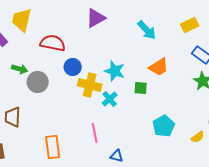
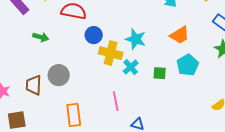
gray circle: (38, 82) -> (59, 75), moved
green square: (141, 88) -> (160, 73), moved
cyan pentagon: (164, 126) -> (188, 65), moved

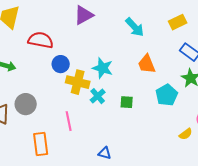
orange trapezoid: (180, 35) -> (147, 64), turned 100
cyan pentagon: (188, 65) -> (167, 95), moved
pink line: (116, 101) -> (69, 121), moved

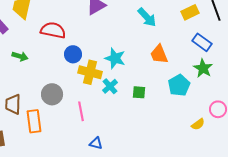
gray circle: (26, 104) -> (52, 94), moved
orange rectangle: (41, 144) -> (34, 121), moved
blue triangle: (105, 153) -> (96, 143), moved

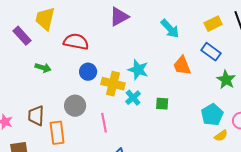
blue rectangle: (202, 42) -> (211, 52), moved
blue circle: (73, 54) -> (88, 72), moved
cyan pentagon: (179, 85) -> (212, 115), moved

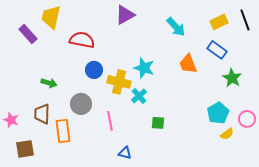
green arrow: (43, 68) -> (49, 83), moved
green square: (162, 104) -> (158, 123), moved

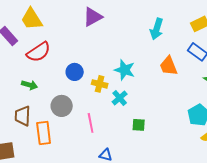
purple triangle: (125, 15) -> (93, 17), moved
yellow trapezoid: (51, 17) -> (32, 19), turned -45
cyan arrow: (176, 27) -> (157, 29), turned 60
red semicircle: (82, 40) -> (39, 52), moved, turned 135
yellow cross: (119, 82) -> (100, 84), size x0.7

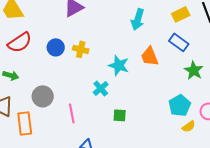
cyan star: (125, 70) -> (119, 65), moved
blue circle: (75, 72) -> (56, 47), moved
yellow cross: (100, 84) -> (81, 49), moved

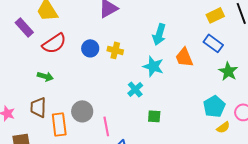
cyan arrow: (138, 19) -> (159, 34), moved
gray circle: (43, 96) -> (82, 111), moved
pink line: (72, 113) -> (106, 126), moved

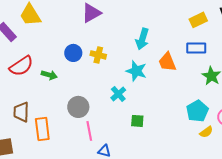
red semicircle: (54, 43) -> (21, 66), moved
blue rectangle: (213, 43) -> (196, 48), turned -36
green arrow: (45, 76) -> (49, 75), moved
gray circle: (82, 111) -> (78, 107), moved

